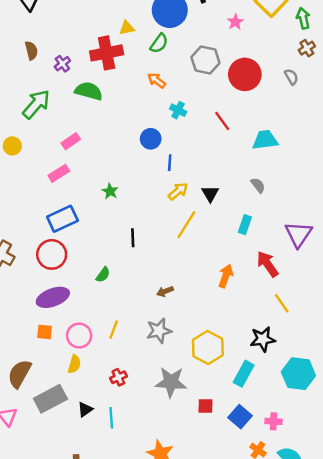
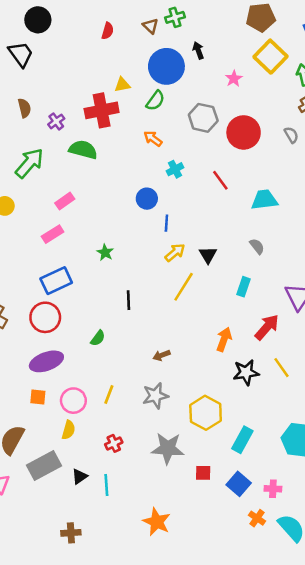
cyan cross: (178, 110) -> (175, 169), turned 35
red arrow: (267, 264) -> (267, 327), turned 76
black star: (263, 339) -> (246, 372), moved

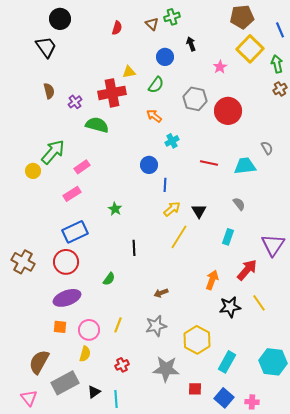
blue circle: (166, 66) -> (165, 57), size x0.6
gray semicircle: (291, 135) -> (267, 148), moved
green arrow: (29, 163) -> (53, 152), moved
red line: (220, 180) -> (209, 163), moved, turned -42

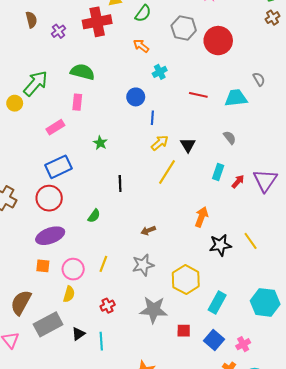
green semicircle: (97, 125) -> (83, 72), moved
pink rectangle: (82, 167) -> (77, 102), moved, turned -49
red arrow: (247, 270) -> (238, 181), moved, size x0.6
pink cross: (252, 402) -> (243, 344), turned -32

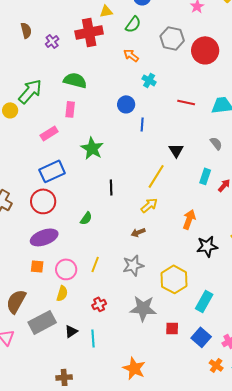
cyan cross: (160, 72) -> (149, 80), turned -32
green star: (100, 143) -> (92, 148), size x1.6
yellow arrow: (160, 143) -> (149, 205), moved

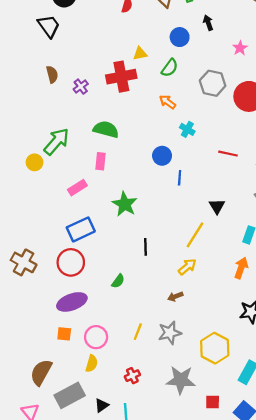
orange arrow: (189, 219) -> (241, 268), moved
yellow line: (95, 264) -> (138, 332), moved

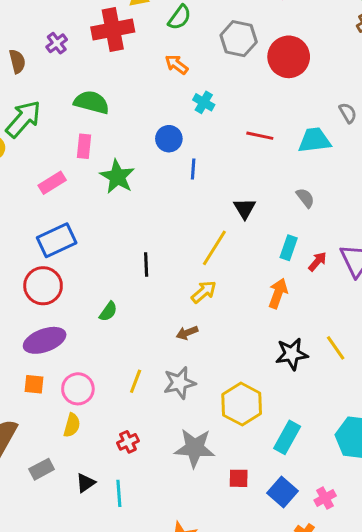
brown semicircle: (52, 74) -> (17, 61), moved
green star: (125, 204) -> (117, 177), moved
gray rectangle: (70, 395) -> (42, 469), size x0.6

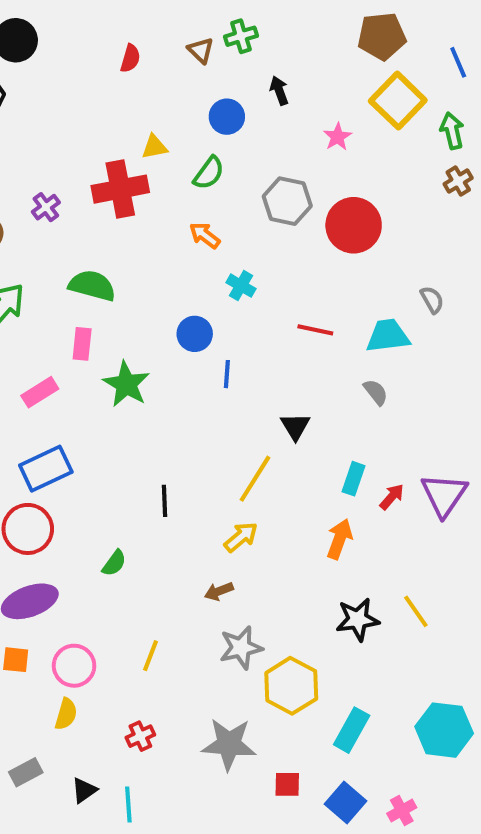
gray semicircle: (305, 198) -> (376, 392), moved
gray star: (179, 383) -> (241, 648), moved

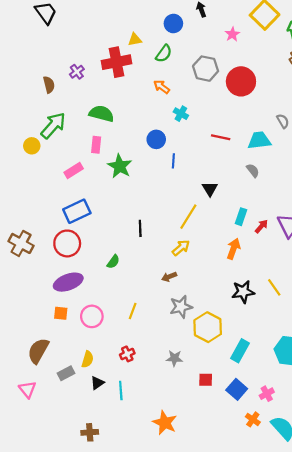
yellow semicircle: (66, 714) -> (88, 359), moved
gray star: (229, 744) -> (174, 358), size x0.6

